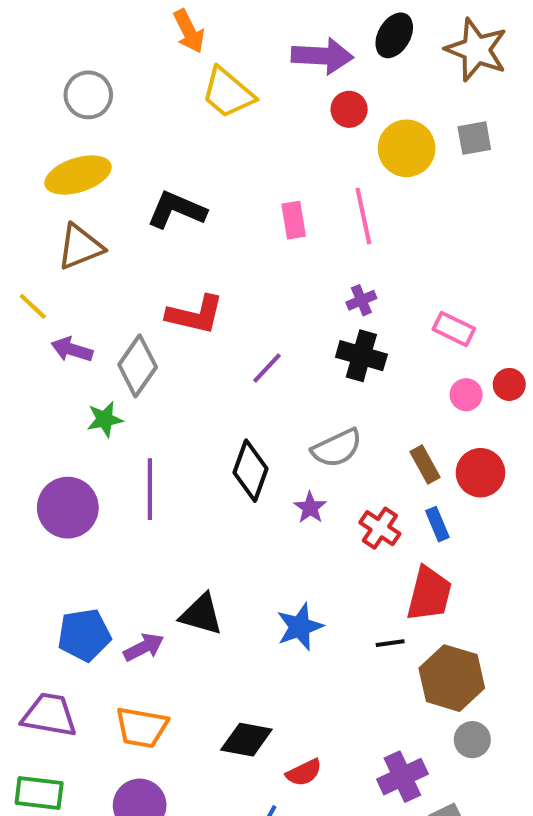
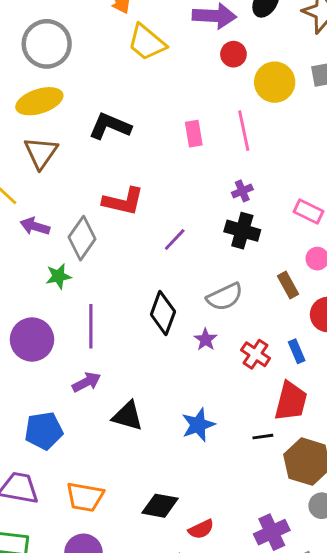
gray circle: (88, 95) -> (47, 44), size x1.4
brown triangle: (80, 247) -> (41, 153), turned -33
brown rectangle: (425, 465) -> (288, 285), moved
purple arrow: (144, 647) -> (86, 382), moved

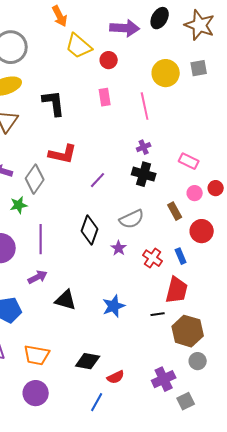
red circle: (233, 54) -> (109, 60), moved
black L-shape: (110, 126) -> (54, 103), turned 60
pink rectangle: (194, 134) -> (105, 97), moved

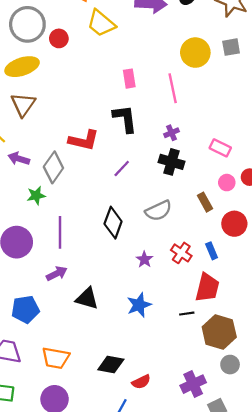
red circle: (109, 60) -> (59, 38), moved
black L-shape: (54, 103) -> (125, 119), moved
purple star: (119, 248) -> (144, 259), moved

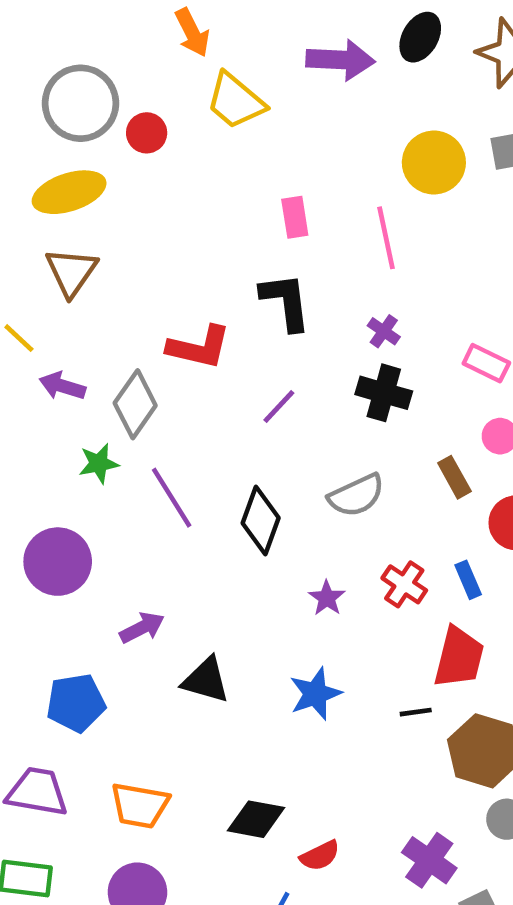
purple cross: (172, 133) -> (384, 331), turned -32
purple line: (60, 232) -> (172, 498), moved, turned -32
purple cross: (193, 384) -> (429, 860), turned -30

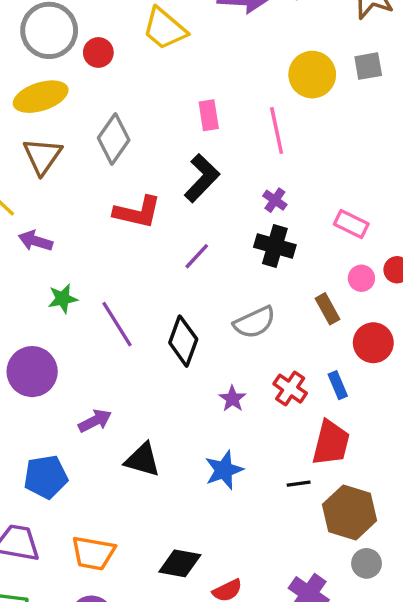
black L-shape: (286, 302) -> (202, 178), turned 51
gray diamond: (135, 404) -> (114, 139), moved

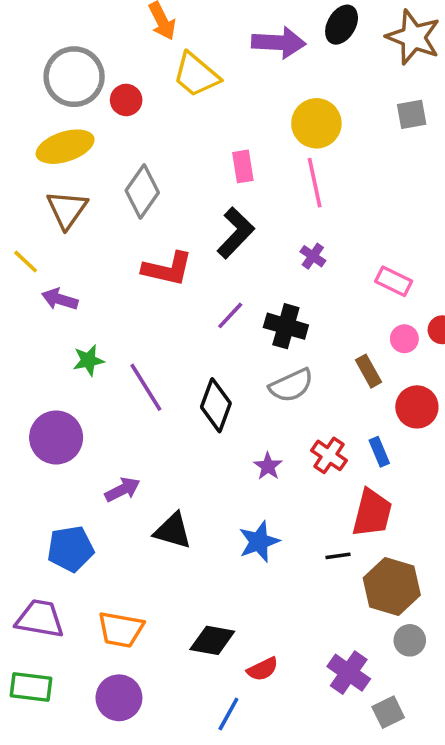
yellow circle: (312, 75) -> (316, 123), moved
black cross: (275, 246) -> (286, 326), moved

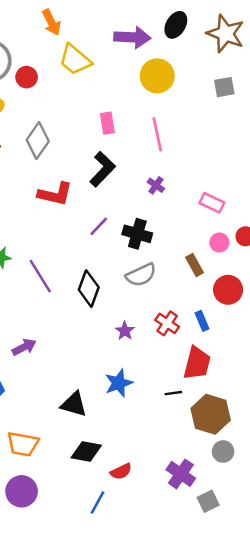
yellow circle: (316, 123) -> (157, 76), moved
black triangle: (173, 531) -> (74, 404), moved

